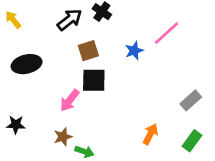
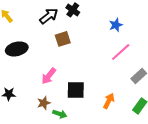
pink line: (166, 33) -> (121, 52), moved
blue star: (134, 51) -> (116, 25), moved
black square: (94, 80) -> (76, 90), moved

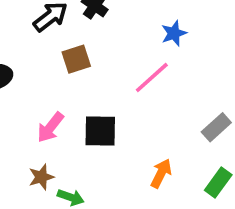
pink line: (121, 52) -> (152, 78), moved
black square: (76, 90) -> (100, 131), moved

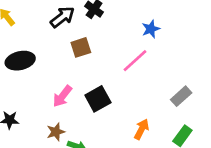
black square: (100, 131) -> (98, 99), turned -30

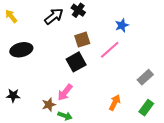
brown square: (81, 47) -> (82, 40), moved
pink arrow: (62, 96) -> (65, 92), moved
black square: (98, 99) -> (76, 62), moved

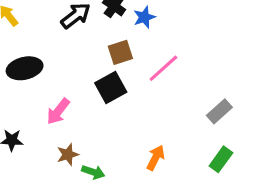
blue star: (122, 25) -> (144, 17), moved
pink arrow: (65, 92) -> (58, 111), moved
orange arrow: (115, 103) -> (155, 158), moved

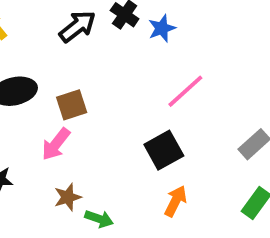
brown square: (120, 52) -> (72, 105), moved
black square: (111, 87) -> (164, 150), moved

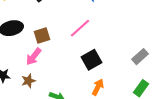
pink line: (185, 91) -> (80, 28), moved
brown star: (68, 197) -> (28, 81), moved

